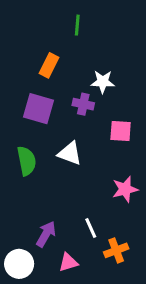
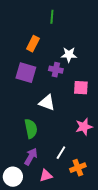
green semicircle: (27, 161) -> (31, 129), moved
white line: (91, 228) -> (61, 153), turned 56

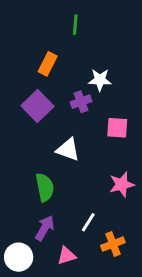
purple cross: (56, 70) -> (81, 102), turned -32
purple square: (26, 73) -> (37, 106), turned 30

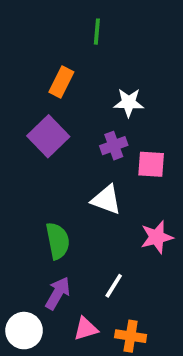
purple cross: (81, 102) -> (114, 146), moved
white triangle: (68, 150) -> (106, 200), moved
orange cross: (113, 244) -> (131, 336), moved, turned 30

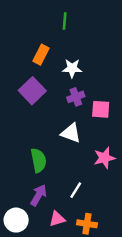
white star: (129, 103) -> (72, 68), moved

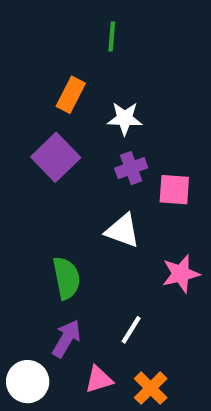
orange cross: (87, 224) -> (151, 388), turned 36

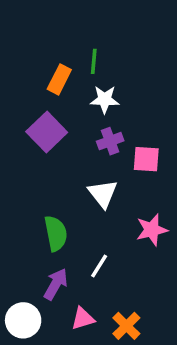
green line: (112, 36) -> (94, 61), moved
white triangle: (123, 231) -> (103, 194), turned 32
white line: (131, 330) -> (99, 266), moved

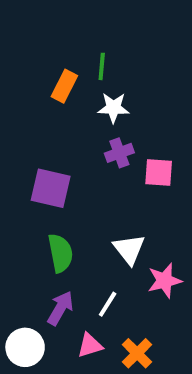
purple square: (47, 132) -> (51, 188), moved, turned -33
white triangle: (103, 194) -> (129, 249), moved
pink star: (152, 230) -> (165, 281), moved
white line: (99, 266) -> (108, 304), moved

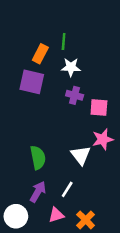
purple cross: (119, 153) -> (75, 95), turned 35
purple square: (51, 188) -> (32, 82), moved
pink star: (165, 281) -> (103, 139), moved

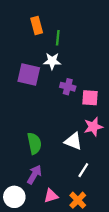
orange rectangle: (40, 54) -> (37, 25), moved, turned -42
white star: (71, 67) -> (52, 61), moved
white triangle: (81, 155) -> (73, 141), turned -30
white line: (67, 189) -> (83, 170), moved

